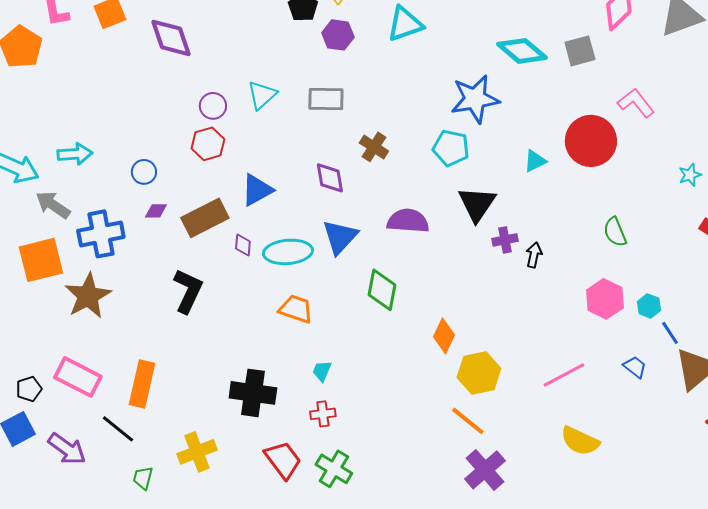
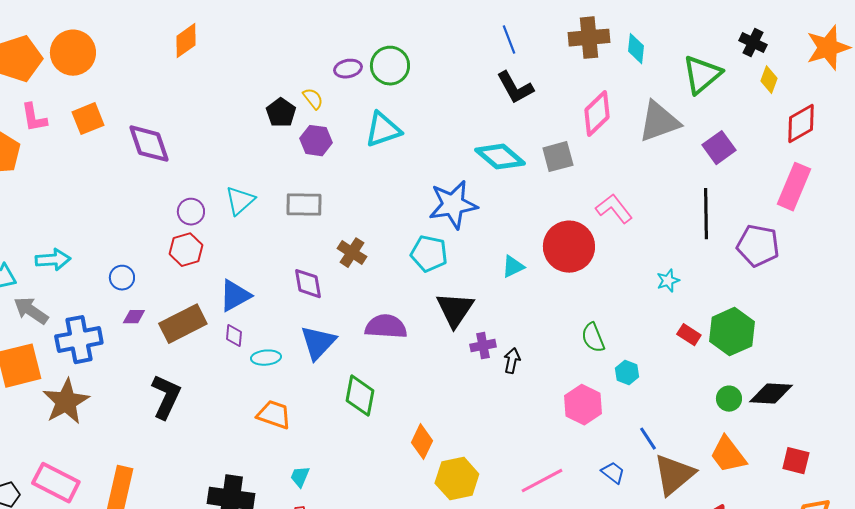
purple diamond: (243, 245) -> (234, 336), moved
cyan ellipse: (288, 252) -> (266, 358), size x0.6
cyan hexagon: (649, 306) -> (627, 373), moved

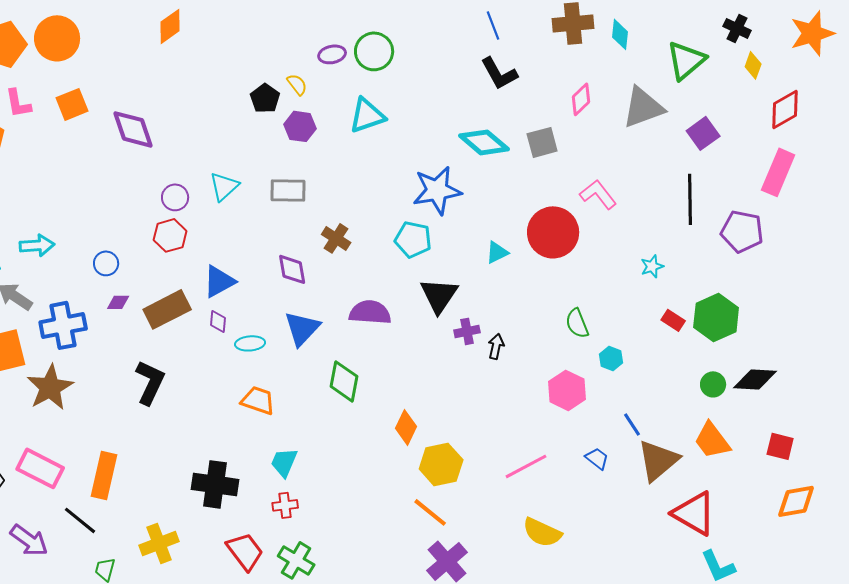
pink diamond: (597, 114) -> (581, 99), size x0.7
cyan trapezoid: (300, 477) -> (284, 462), size x1.4

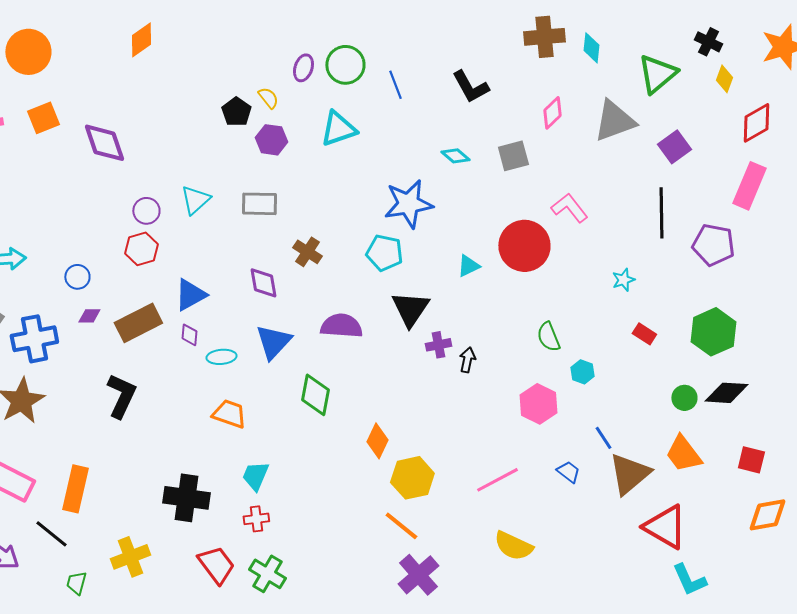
blue line: (493, 25) -> (395, 85), moved
purple ellipse: (332, 54) -> (303, 68), turned -60
cyan diamond: (484, 142) -> (455, 156), size x0.6
green hexagon: (716, 317) -> (713, 332), moved

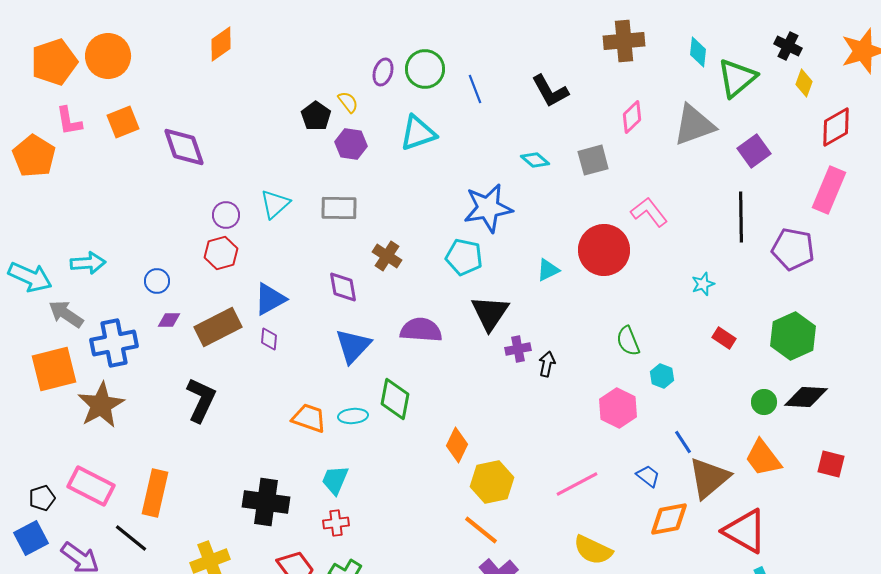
cyan diamond: (591, 48) -> (698, 52), moved
cyan ellipse: (221, 357) -> (353, 416), moved
orange diamond: (767, 515) -> (669, 519), moved

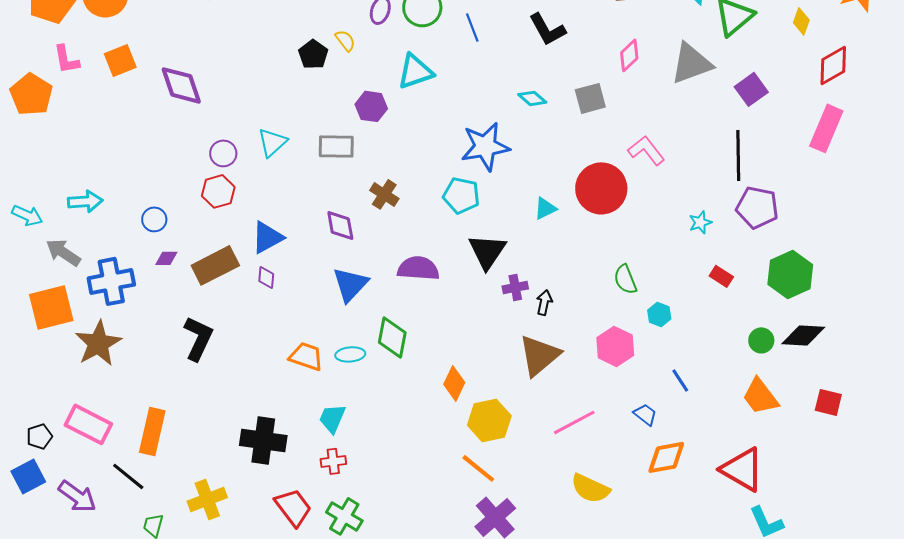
purple hexagon: (351, 144) -> (371, 106), moved
purple pentagon: (793, 249) -> (757, 207), moved
cyan arrow: (30, 277) -> (27, 215), size x0.7
brown triangle: (709, 478) -> (539, 355), moved

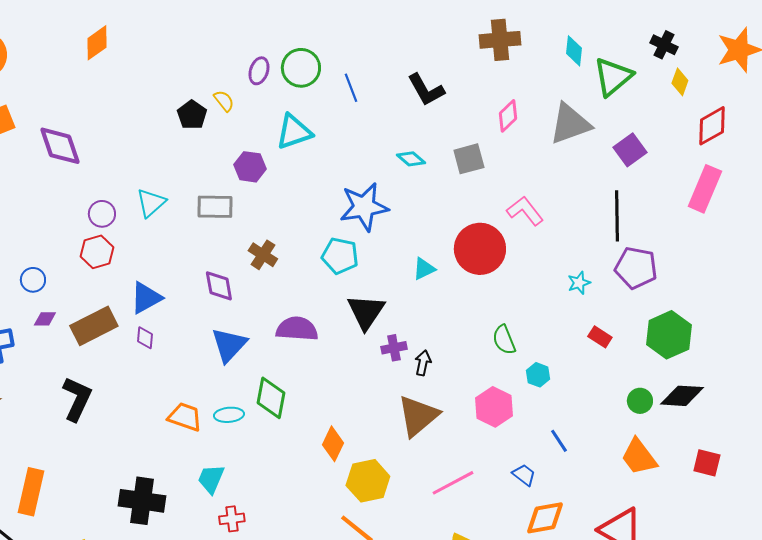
red cross: (333, 461) -> (232, 519), moved

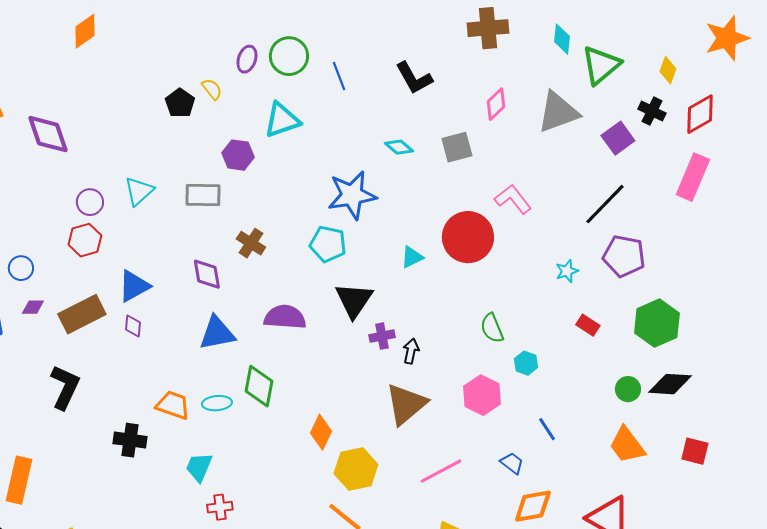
black cross: (664, 45) -> (652, 111), moved
black line: (617, 216) -> (605, 204), turned 45
blue triangle: (229, 345) -> (217, 333), turned 36
black cross: (142, 501) -> (130, 440), moved, size x0.7

